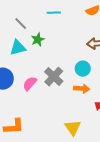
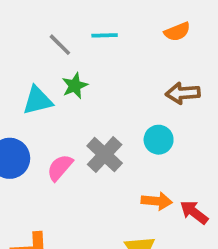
gray line: (21, 24) -> (60, 45), moved
orange arrow: (82, 89) -> (157, 201), moved

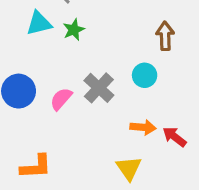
brown arrow: (183, 93) -> (165, 36), turned 92
cyan triangle: (38, 101) -> (39, 23), moved

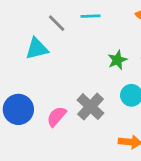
green star: (74, 30) -> (117, 60), moved

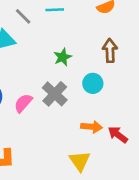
green star: (117, 60) -> (63, 57), moved

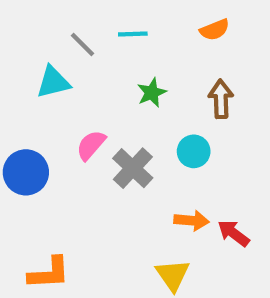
green star: (63, 57) -> (152, 93), moved
pink semicircle: (23, 103) -> (91, 145), moved

